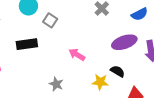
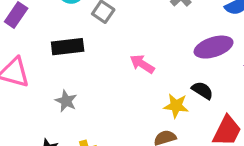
gray star: (56, 84) -> (66, 101), moved

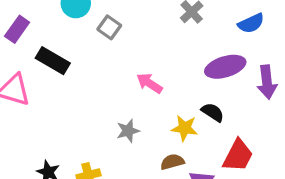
black rectangle: (68, 47) -> (53, 61), moved, turned 36
gray star: (66, 101) -> (128, 131), moved, turned 30

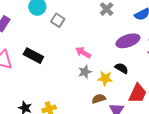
black rectangle: (53, 61) -> (33, 56), moved
gray star: (128, 131) -> (85, 72), moved

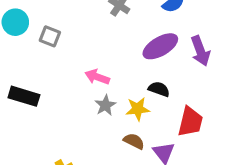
brown semicircle: (99, 99) -> (134, 141), turned 56

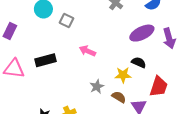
pink arrow: (97, 77) -> (87, 51), moved
black rectangle: (24, 96) -> (46, 60), turned -36
gray star: (105, 105) -> (97, 87), moved

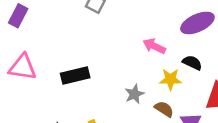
pink arrow: (87, 51) -> (154, 46), moved
black rectangle: (46, 60) -> (75, 76), moved

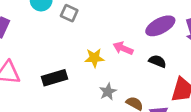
yellow star: (170, 79) -> (94, 58), moved

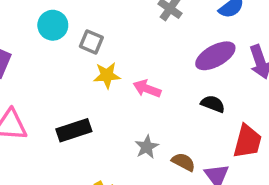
pink arrow: (123, 48) -> (147, 89), moved
yellow star: (94, 58) -> (107, 75), moved

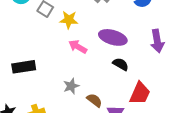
purple ellipse: (215, 56) -> (113, 37), moved, turned 36
yellow star: (107, 75) -> (69, 20), moved

